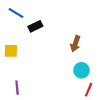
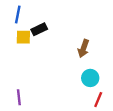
blue line: (16, 13) -> (18, 15), turned 70
yellow square: (11, 51) -> (23, 37), moved

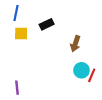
black rectangle: (39, 29) -> (47, 24), moved
red line: (98, 100) -> (92, 75), moved

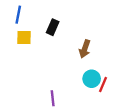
black rectangle: (47, 24) -> (53, 27), turned -40
purple line: (17, 88) -> (53, 98), moved

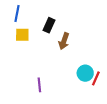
brown arrow: (85, 49) -> (64, 41), moved
purple line: (53, 98) -> (39, 85), moved

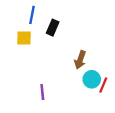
blue line: (17, 13) -> (32, 15), moved
brown arrow: (64, 41) -> (80, 60), moved

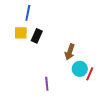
black rectangle: (53, 28) -> (37, 36), moved
purple line: (42, 92) -> (47, 84), moved

